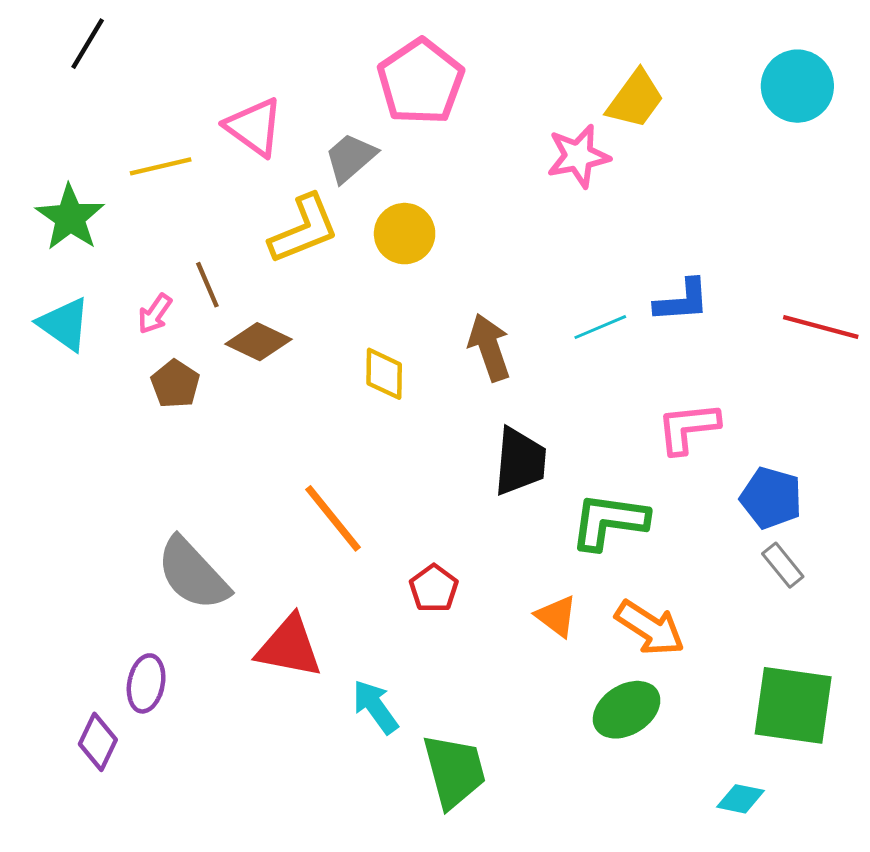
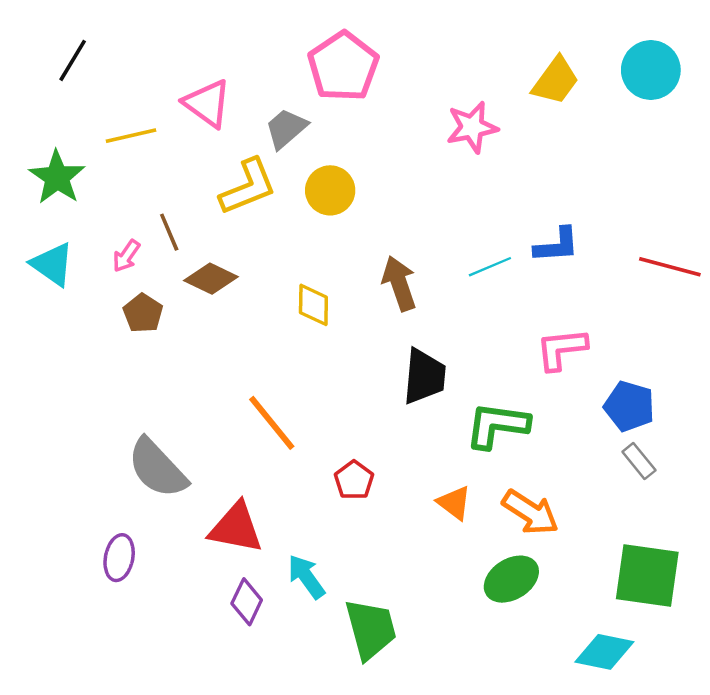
black line: (88, 44) -> (73, 60), moved
yellow trapezoid: (635, 99) -> (555, 81), moved
purple diamond: (98, 742) -> (247, 602), moved
cyan diamond: (740, 799) -> (604, 652), size x1.5

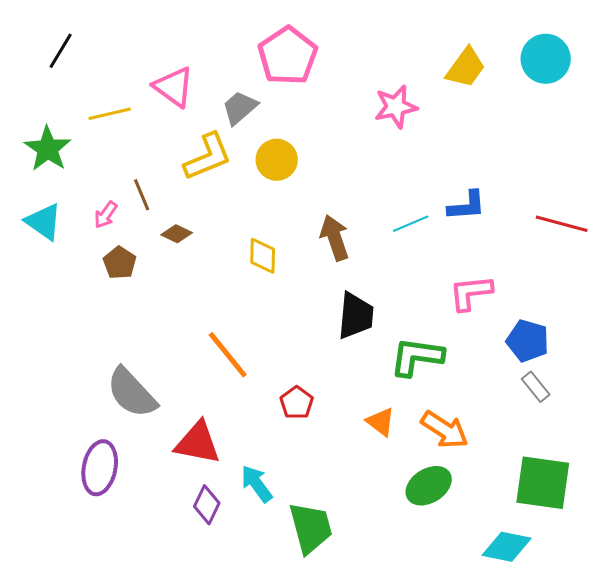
brown diamond: (211, 279) -> (177, 234), size x0.7
purple ellipse: (119, 558) -> (100, 468), size x1.4

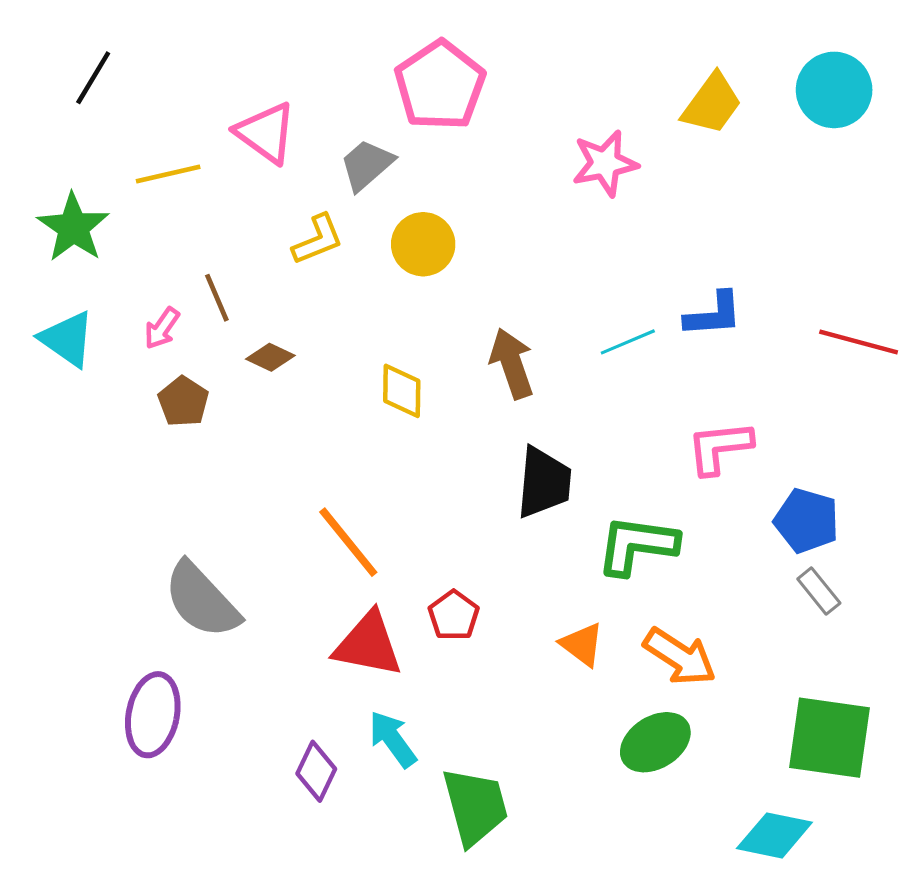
yellow L-shape: (208, 157) -> (318, 240), size x0.7
red triangle: (198, 443) -> (368, 644), moved

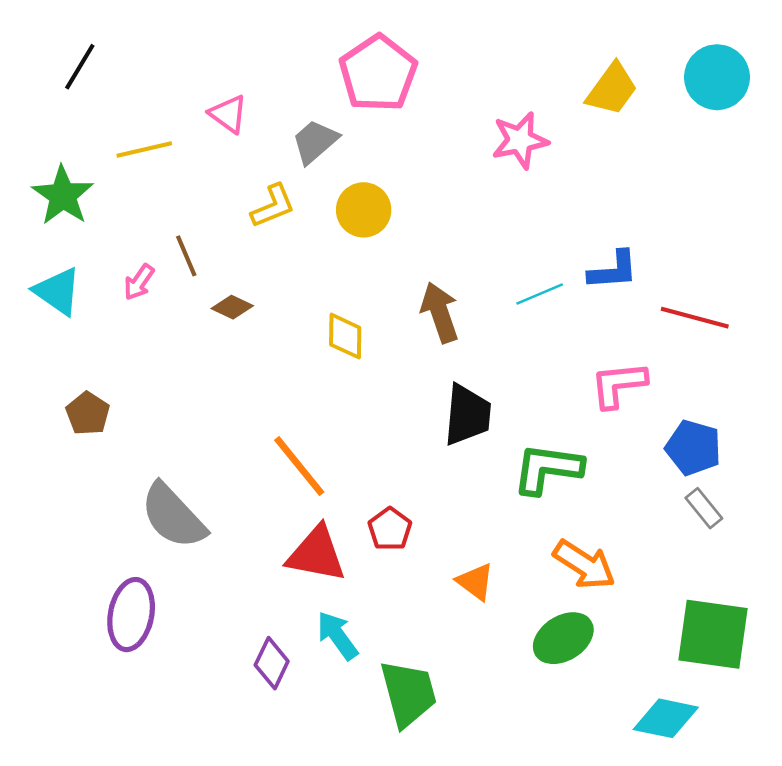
pink triangle: (266, 133) -> (228, 114), size x0.7
red line: (859, 342) -> (695, 318), moved
brown pentagon: (183, 402) -> (88, 414), moved
orange triangle: (582, 644) -> (475, 582), moved

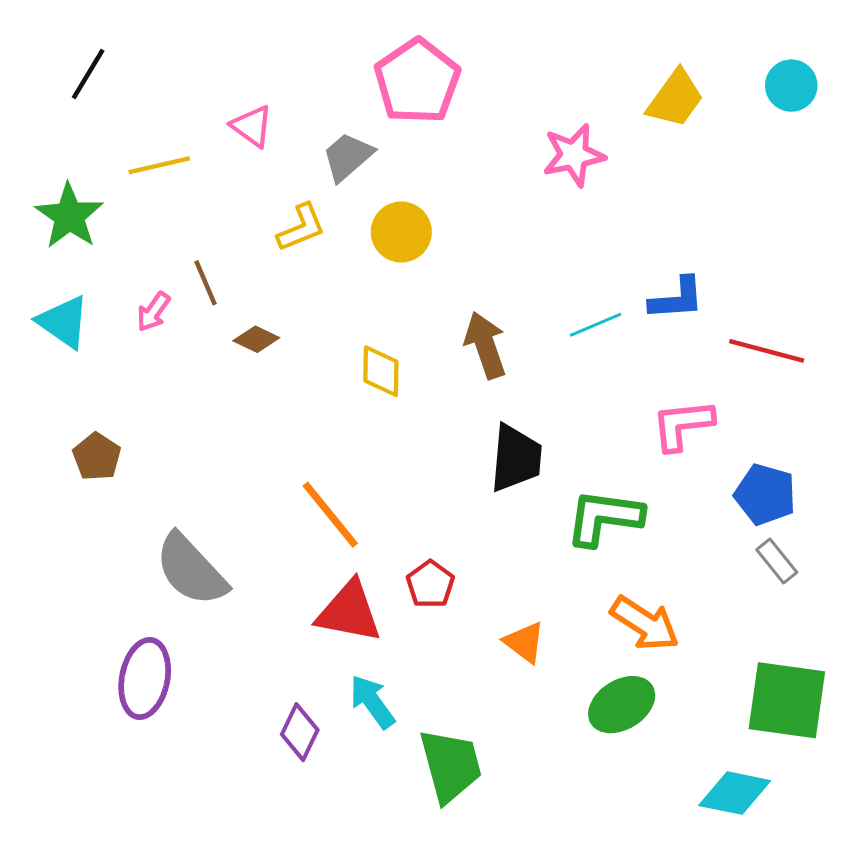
cyan circle: (717, 77) -> (791, 86), size x0.7

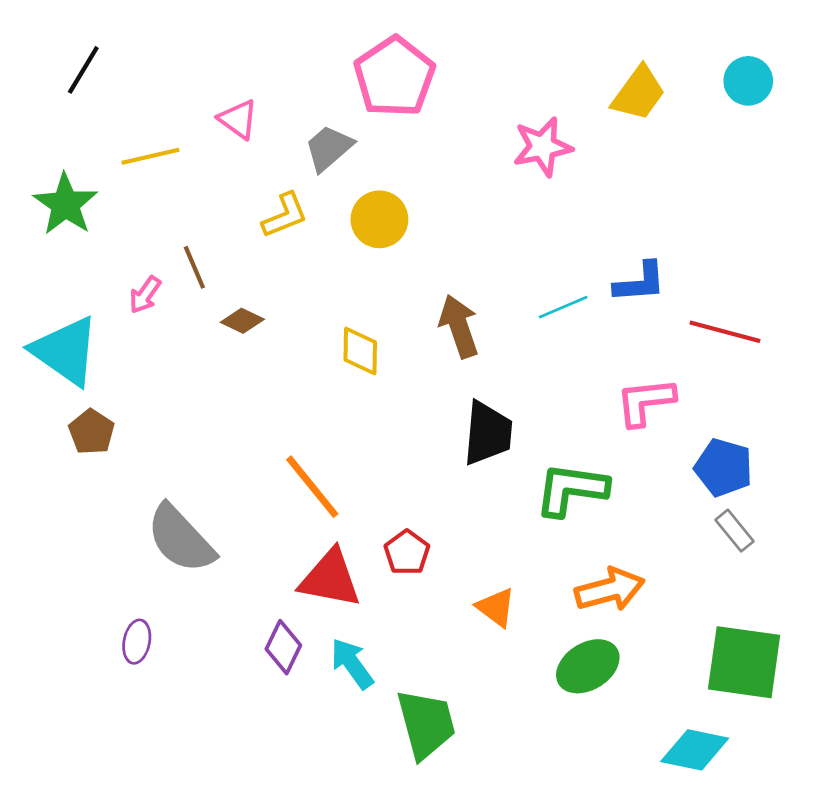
cyan triangle: (63, 322) -> (65, 351), moved, size x1.4
orange arrow: (645, 623) -> (610, 590), turned -48
purple ellipse: (145, 679) -> (137, 642), size x0.6
purple diamond: (300, 732) -> (283, 647), moved

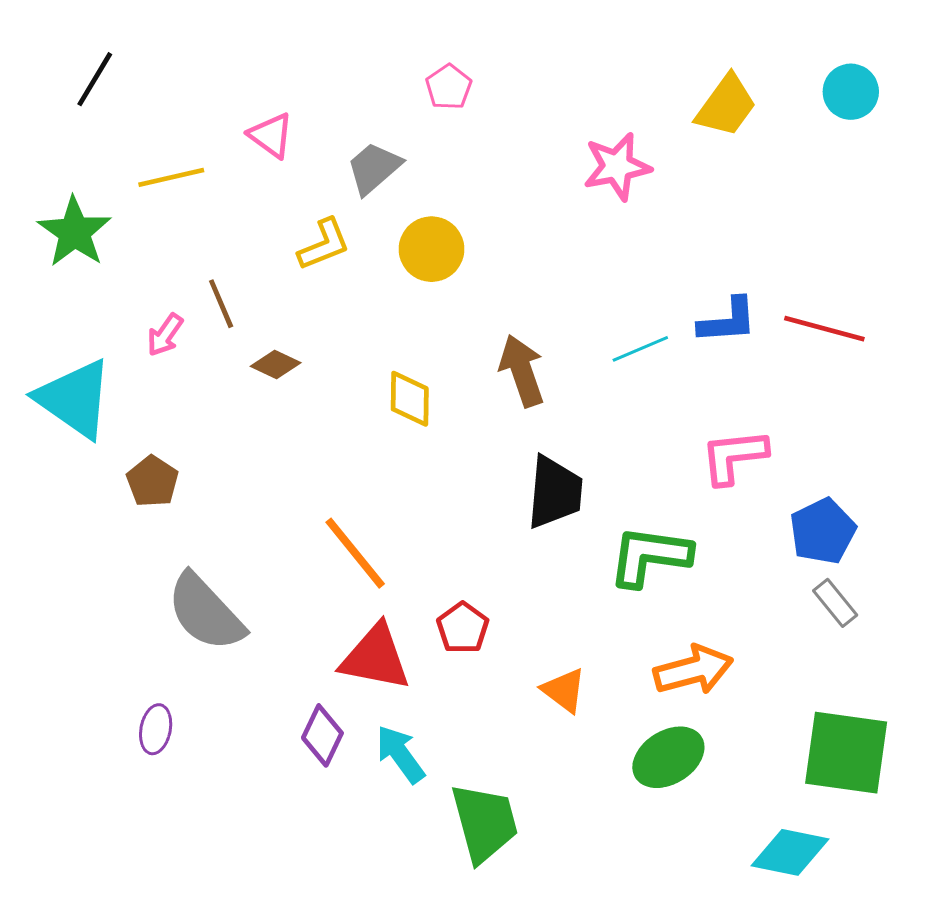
pink pentagon: (394, 77) -> (449, 87), size x0.5
red line: (725, 332) -> (824, 329), moved
brown pentagon: (92, 432) -> (152, 481), moved
blue pentagon: (724, 468) -> (823, 531), turned 30

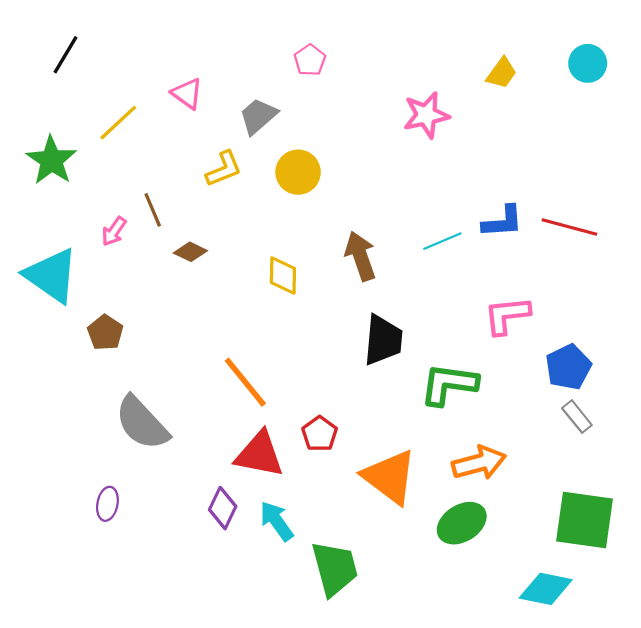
yellow trapezoid: (726, 106) -> (502, 73), size x0.7
yellow line: (171, 177) -> (118, 123), turned -30
orange triangle: (564, 690) -> (390, 477), size x1.8

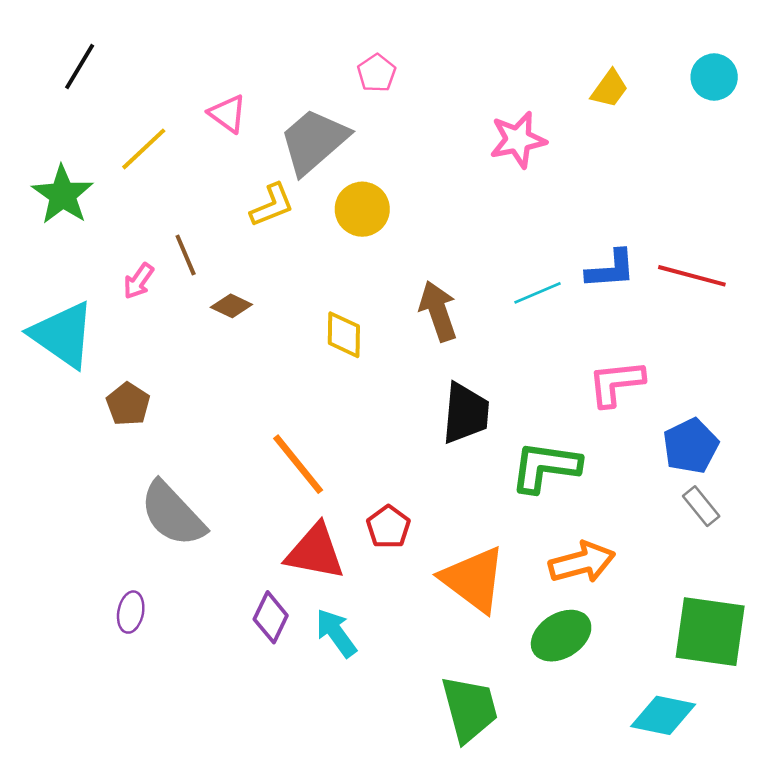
gray trapezoid: (258, 116) -> (314, 141), size x1.5
green trapezoid: (335, 568) -> (469, 709), moved

